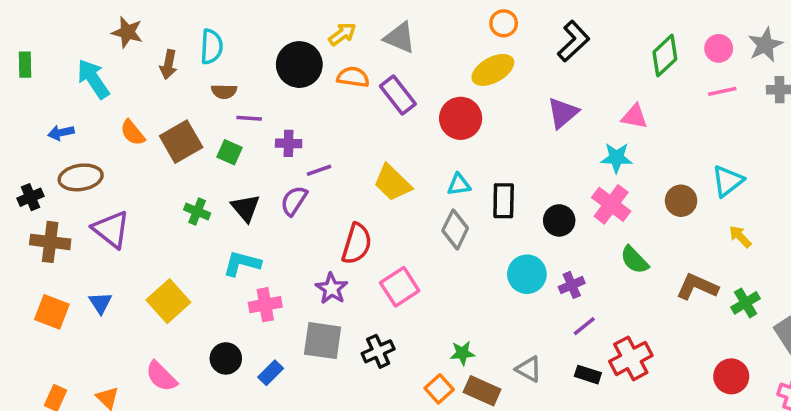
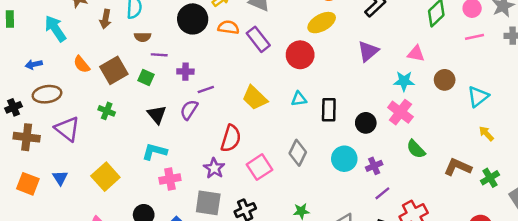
brown circle: (681, 201) -> (445, 80), moved
green cross: (197, 211) -> (107, 111), moved
gray diamond: (455, 229) -> (298, 153), moved

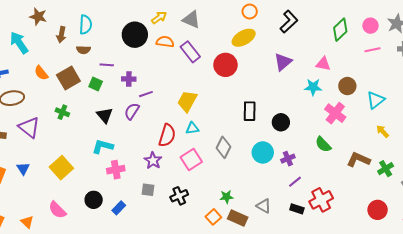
brown semicircle: (142, 37) -> (83, 50), moved
yellow trapezoid: (255, 98) -> (187, 101), turned 75
cyan triangle: (299, 99) -> (192, 128), moved
pink cross: (400, 112) -> (335, 113), moved
gray square: (208, 203) -> (148, 190), size x0.6

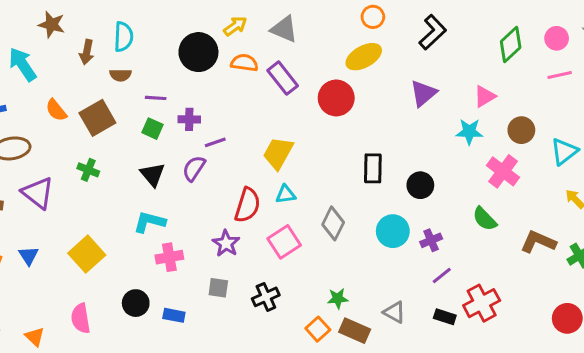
pink triangle: (323, 64) -> (485, 96), turned -42
green square: (96, 84) -> (153, 129), moved
blue rectangle: (119, 208) -> (174, 315), turned 56
pink semicircle: (57, 210) -> (81, 318), turned 36

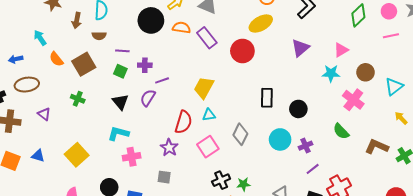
cyan arrow: (22, 64) -> (40, 38), moved, size x0.7
purple triangle: (38, 193) -> (44, 114), size x0.6
blue triangle: (29, 256) -> (38, 156), turned -40
black cross: (266, 297) -> (221, 180), moved

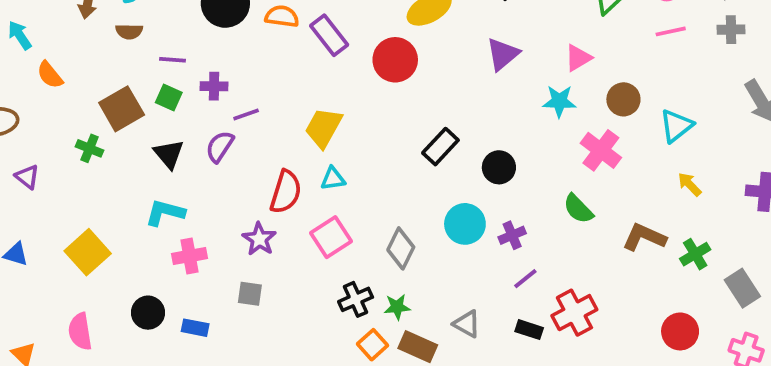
brown square: (84, 64) -> (122, 109), moved
black rectangle: (267, 98) -> (440, 147), turned 42
gray diamond: (240, 134) -> (401, 248), moved

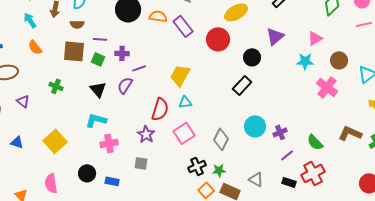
cyan arrow: (20, 35) -> (30, 20), moved
brown square: (122, 109) -> (74, 51), moved, turned 35
black circle: (499, 167) -> (252, 57), moved
green semicircle: (578, 209) -> (315, 142), moved

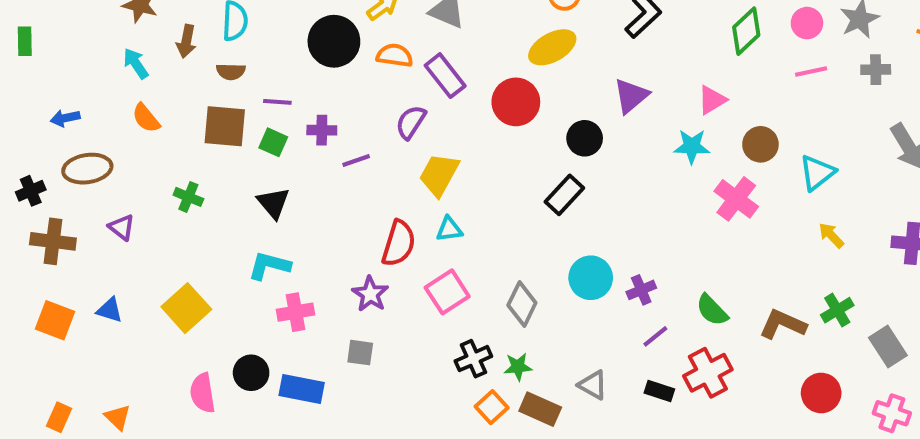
purple semicircle: (125, 85) -> (411, 122), moved
brown L-shape: (350, 133) -> (783, 324), moved
blue rectangle: (112, 181) -> (302, 389), size x1.5
pink semicircle: (51, 183) -> (203, 393), moved

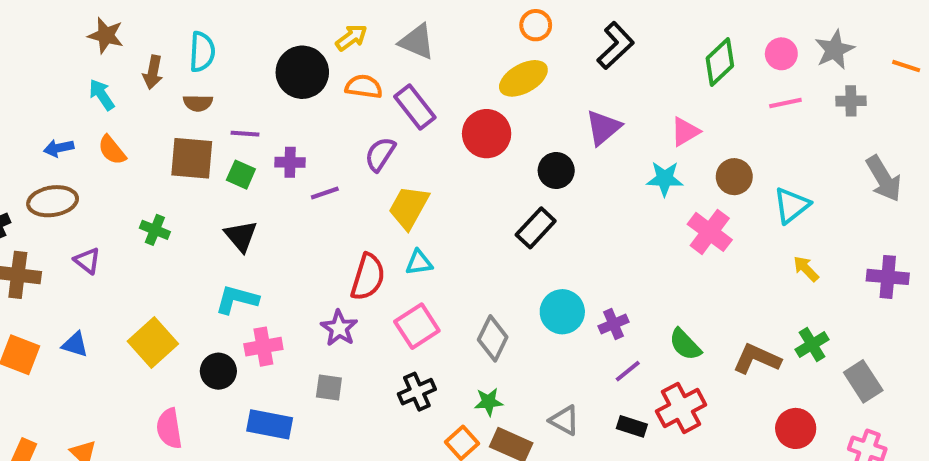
blue arrow: (65, 118) -> (59, 148), moved
black cross: (473, 359) -> (417, 392), moved
black circle: (251, 373) -> (218, 371), moved

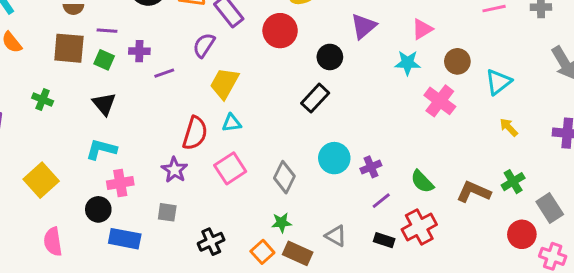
black circle: (218, 371) -> (98, 209), moved
black cross: (417, 392) -> (211, 242), moved
red circle: (796, 428) -> (522, 234), moved

